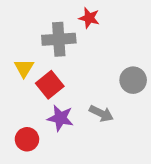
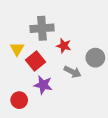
red star: (89, 18) -> (64, 46), moved
gray arrow: (101, 113) -> (73, 72), moved

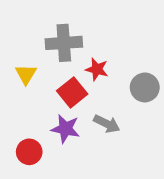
red square: (35, 61) -> (72, 92), moved
gray arrow: (73, 72) -> (107, 124), moved

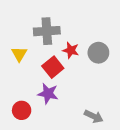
gray circle: (145, 87) -> (98, 53), moved
gray arrow: (107, 124) -> (94, 116), moved

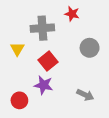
red star: (71, 50) -> (72, 14), moved
gray arrow: (94, 116) -> (85, 95), moved

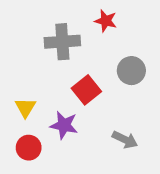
yellow triangle: (17, 49) -> (25, 107), moved
red square: (48, 61) -> (86, 90), moved

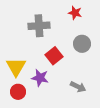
red star: (106, 21) -> (75, 13), moved
yellow triangle: (25, 107) -> (16, 67), size x1.5

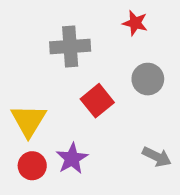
purple star: (40, 78) -> (72, 159), moved, turned 30
gray arrow: (78, 87) -> (157, 157), moved

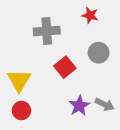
purple star: (72, 159) -> (79, 106), moved

